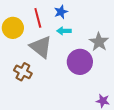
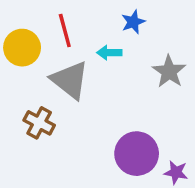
blue star: (61, 12) -> (133, 22), moved
purple circle: (80, 62) -> (137, 154), moved

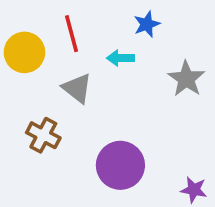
gray triangle: (70, 80) -> (77, 88), size x0.7
purple circle: (137, 154) -> (120, 165), moved

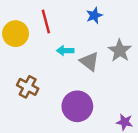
cyan arrow: (120, 58) -> (65, 51), moved
gray triangle: (77, 88) -> (89, 61), moved

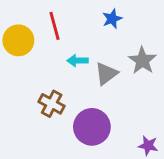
gray triangle: (89, 61) -> (106, 74), turned 45
brown cross: (28, 87) -> (52, 104), moved

